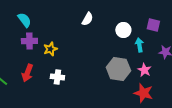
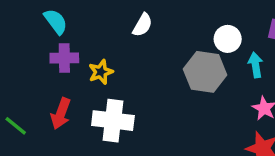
white semicircle: (87, 19) -> (143, 25), moved
gray hexagon: (118, 69) -> (205, 72), moved
white cross: (57, 77) -> (113, 121), size x1.6

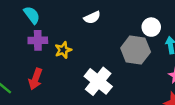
white semicircle: (143, 25) -> (92, 17), turned 35
white cross: (113, 121) -> (98, 81), moved, turned 32

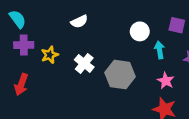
gray hexagon: (136, 50) -> (120, 75), moved
white cross: (98, 81) -> (84, 63), moved, size x0.7

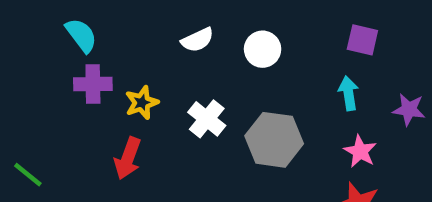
purple square: (177, 25) -> (362, 40), moved
white circle: (140, 31) -> (263, 49), moved
red arrow: (21, 84) -> (128, 158), moved

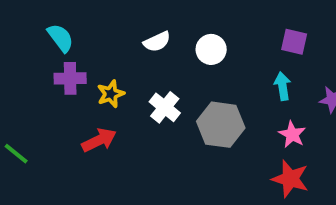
red arrow: (128, 158) -> (99, 140), turned -136

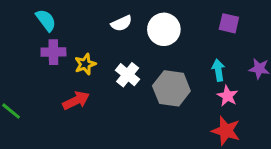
white circle: (211, 49) -> (164, 29), size x1.4
cyan arrow: (283, 86) -> (218, 70), moved

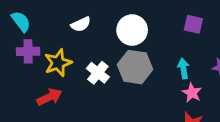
white semicircle: (122, 23) -> (81, 24), moved
yellow star: (85, 64) -> (58, 63), size x1.4
gray hexagon: (171, 88) -> (135, 67), moved

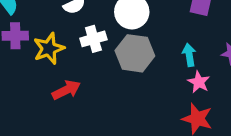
white cross: (98, 73) -> (93, 39), moved, turned 35
red arrow: (49, 97) -> (66, 90), moved

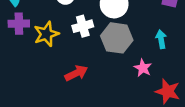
pink star: (199, 82) -> (143, 68), moved
red arrow: (66, 90) -> (76, 73), moved

